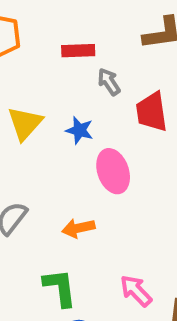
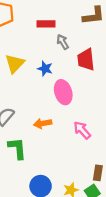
green L-shape: (60, 288) -> (17, 148), moved
pink arrow: (136, 291) -> (82, 130), moved

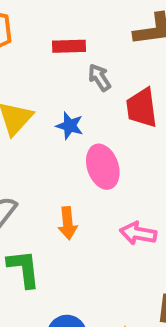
orange arrow: (43, 123) -> (68, 223), turned -84
pink arrow: (82, 130) -> (138, 233), turned -36

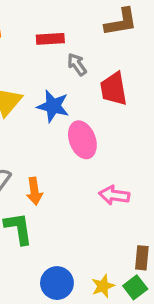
blue star: (70, 126) -> (53, 106), size x1.4
orange arrow: (68, 223) -> (34, 191), moved

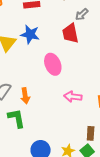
gray arrow: (77, 64) -> (82, 14), moved, turned -96
blue star: (53, 106) -> (30, 34), moved

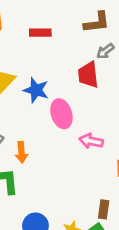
blue star: (30, 34) -> (36, 90), moved
pink arrow: (73, 97) -> (91, 141), moved

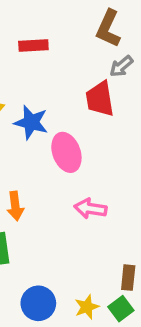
brown L-shape: (97, 22) -> (108, 28), turned 124
pink arrow: (91, 141) -> (90, 209), moved

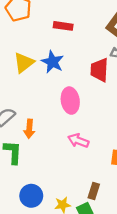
blue star: (31, 122) -> (52, 62), moved

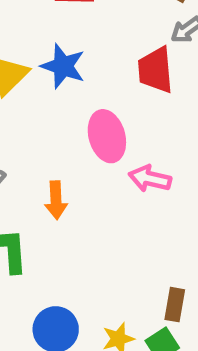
orange arrow: (29, 129) -> (56, 200), moved
pink arrow: (78, 141) -> (150, 179), moved

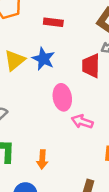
orange arrow: (56, 200) -> (42, 159), moved

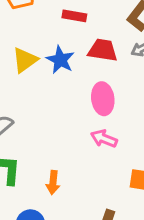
red trapezoid: (91, 66) -> (103, 50), moved, turned 95
pink ellipse: (62, 97) -> (103, 99), moved

